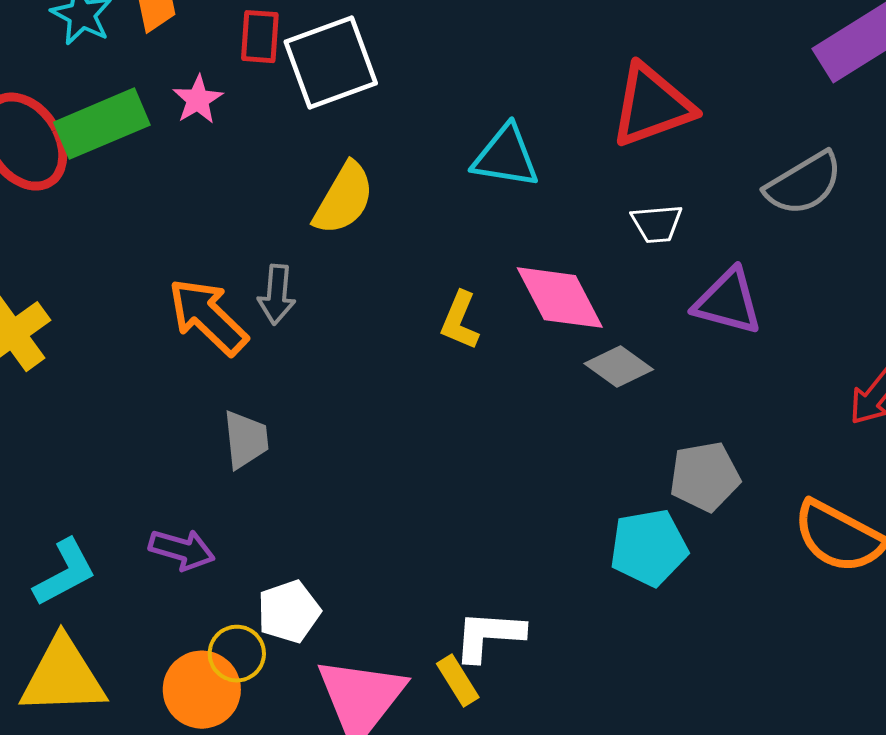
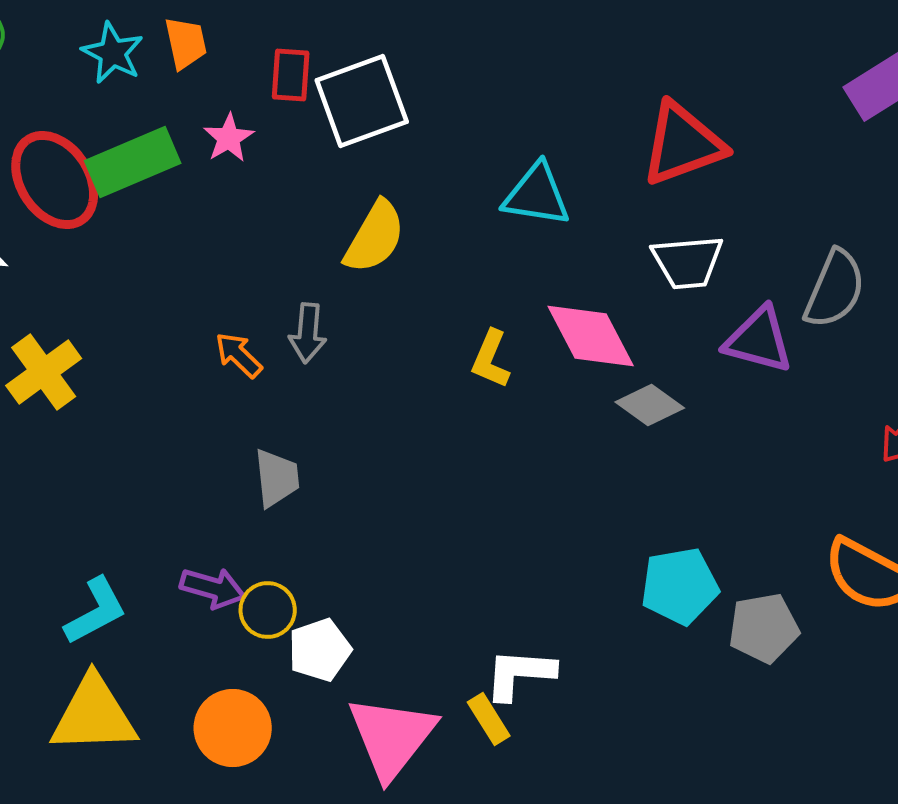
gray semicircle: (804, 184) -> (835, 289), moved, turned -36
white trapezoid: (657, 224) -> (688, 262), size x1.4
orange arrow: (208, 317) -> (239, 355), size x0.6
gray pentagon: (705, 477) -> (764, 628), moved
yellow circle: (237, 654) -> (268, 610), moved

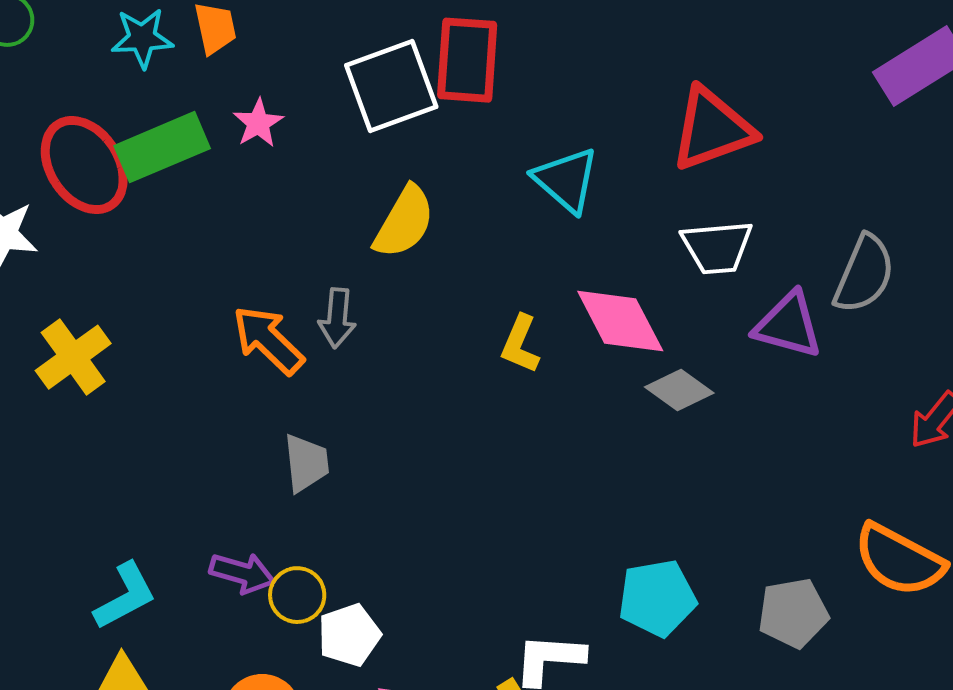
cyan star: (113, 53) -> (142, 38), turned -30
red rectangle: (291, 75) -> (467, 60), moved, size x1.6
cyan triangle: (537, 195) -> (566, 180), turned 32
orange arrow: (239, 355) -> (268, 340), size x1.5
cyan pentagon: (680, 586) -> (657, 598), moved

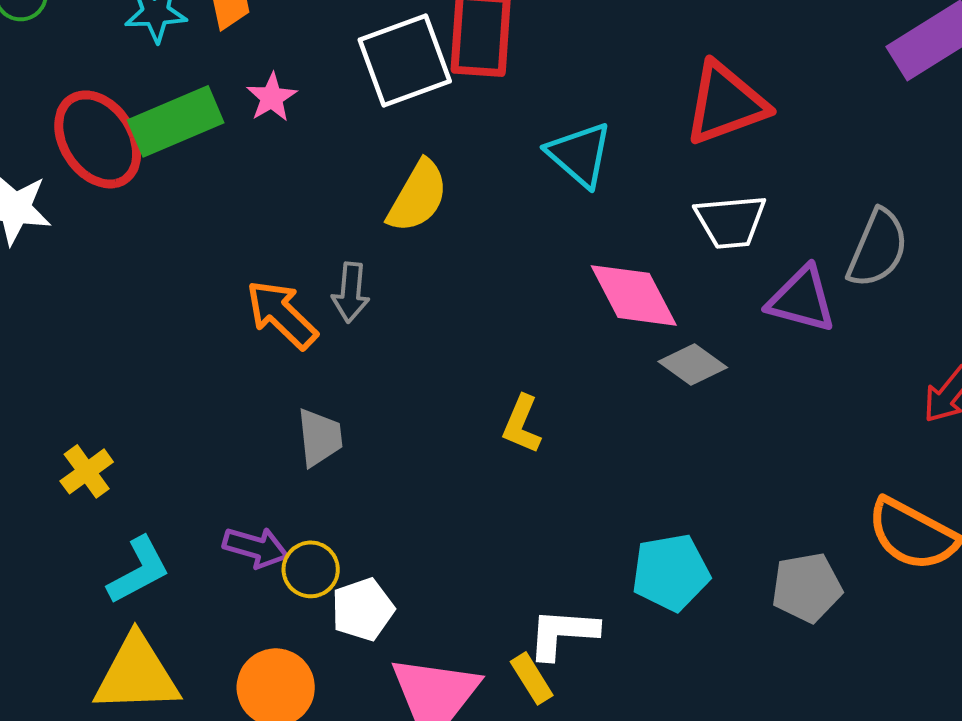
yellow L-shape: (520, 344) -> (522, 424), moved
yellow cross: (73, 357) -> (87, 471), moved, size x0.7

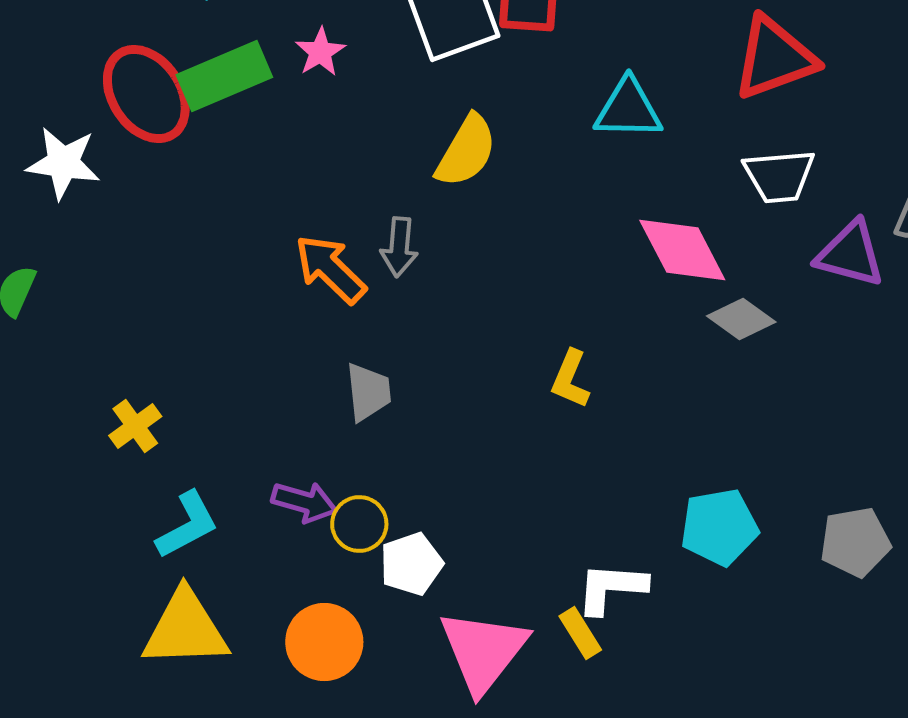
cyan triangle: (580, 154) -> (628, 109), turned -40

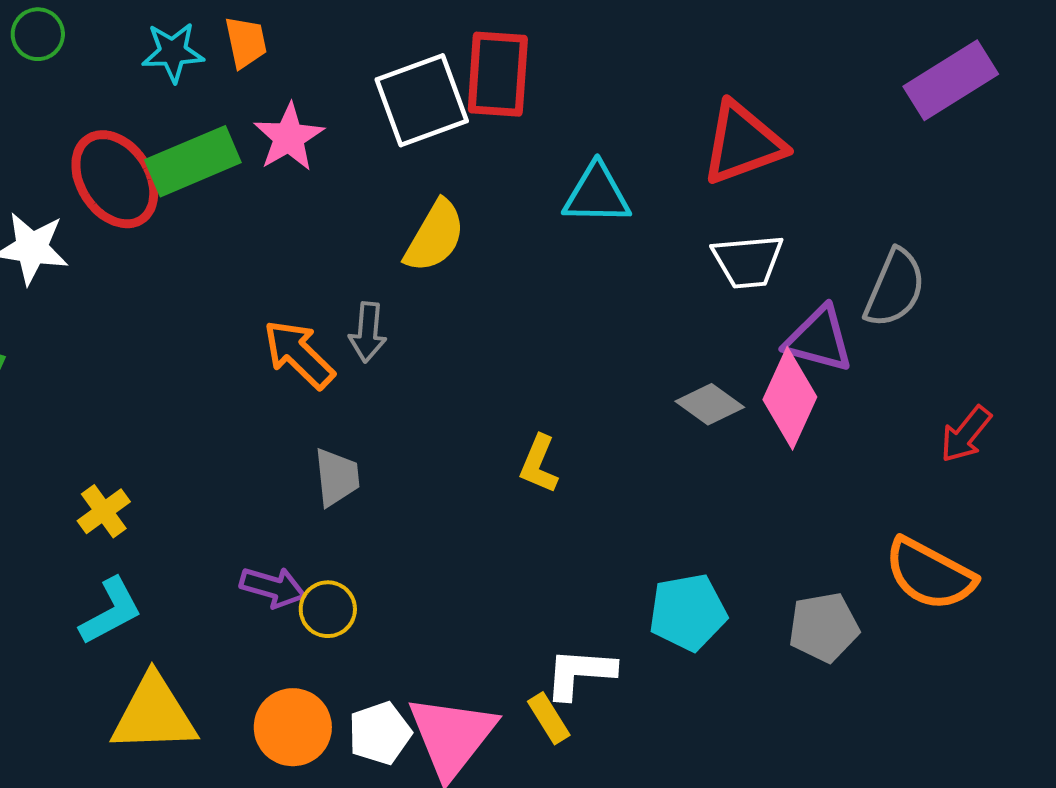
pink star: (320, 52) -> (289, 137), size x1.4
pink diamond: (682, 250) -> (790, 398), moved, turned 52
cyan L-shape: (187, 525) -> (111, 611), moved
white pentagon: (411, 564) -> (380, 733), moved

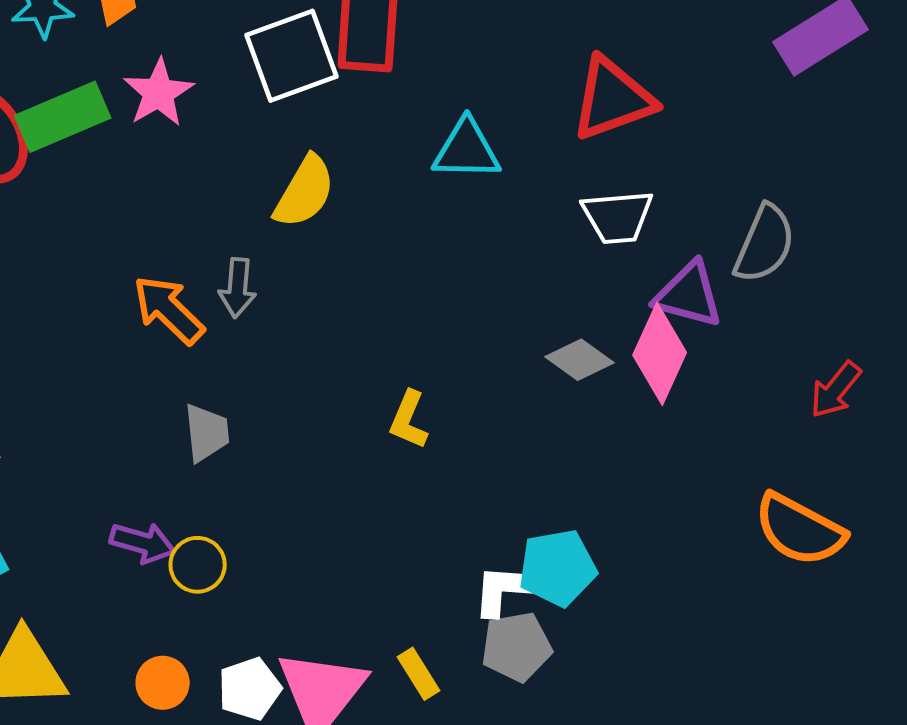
gray pentagon: (824, 627) -> (517, 647), moved
white L-shape: (580, 673) -> (508, 590), moved
orange circle: (293, 727) -> (163, 683), size x0.7

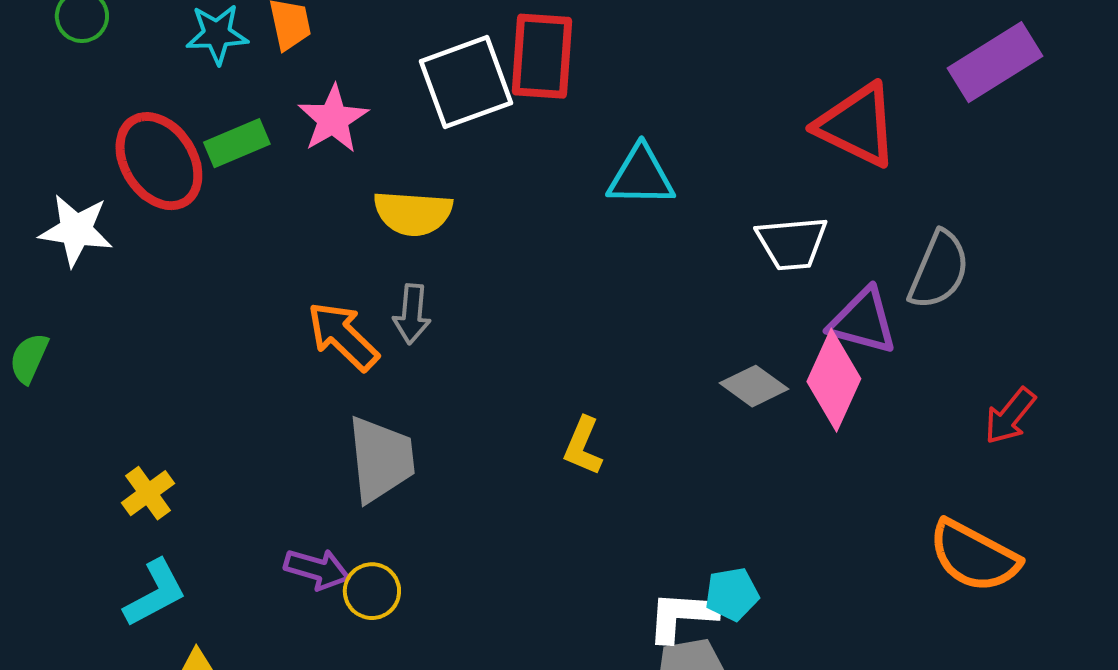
red triangle: (613, 99) -> (857, 125), moved, turned 46
green rectangle: (63, 117) -> (237, 143), size x0.7
yellow semicircle: (305, 192) -> (413, 213), moved, turned 64
gray trapezoid: (207, 433) -> (381, 459), size x1.5
cyan pentagon: (558, 568) -> (732, 594), size x0.7

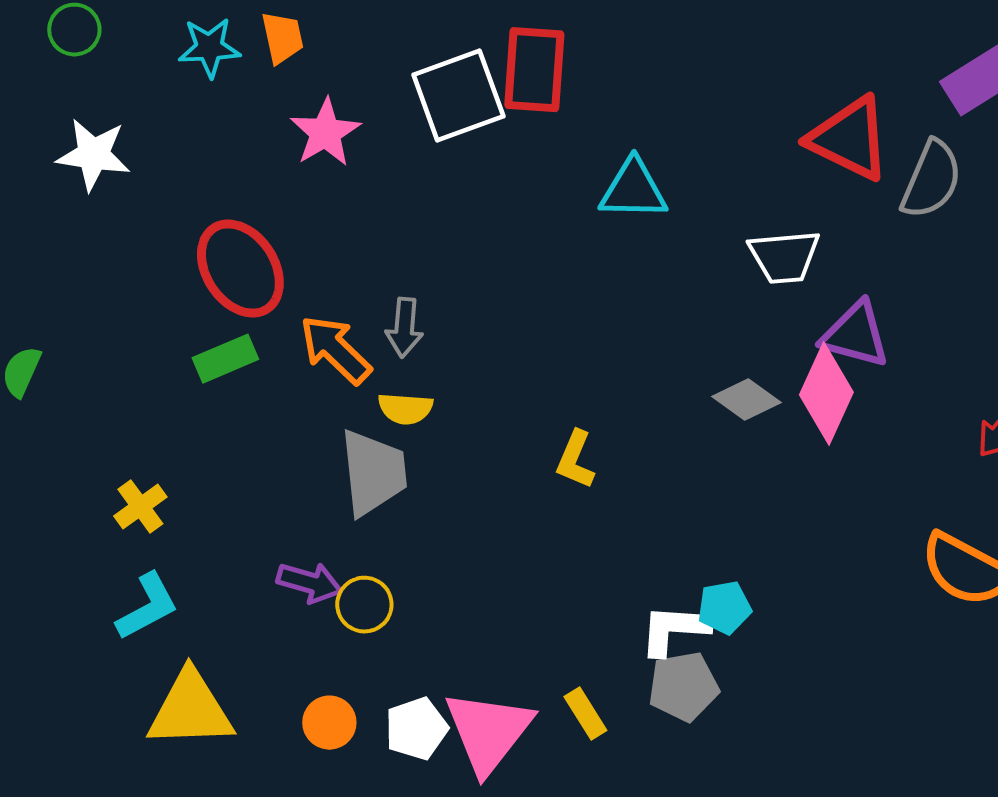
green rectangle: (237, 143) -> (225, 359), moved
red ellipse: (159, 161) -> (240, 269), moved
yellow semicircle: (413, 213) -> (405, 409), moved, size x0.7
white star: (76, 230) -> (93, 155), moved
gray semicircle: (939, 270) -> (931, 180), moved

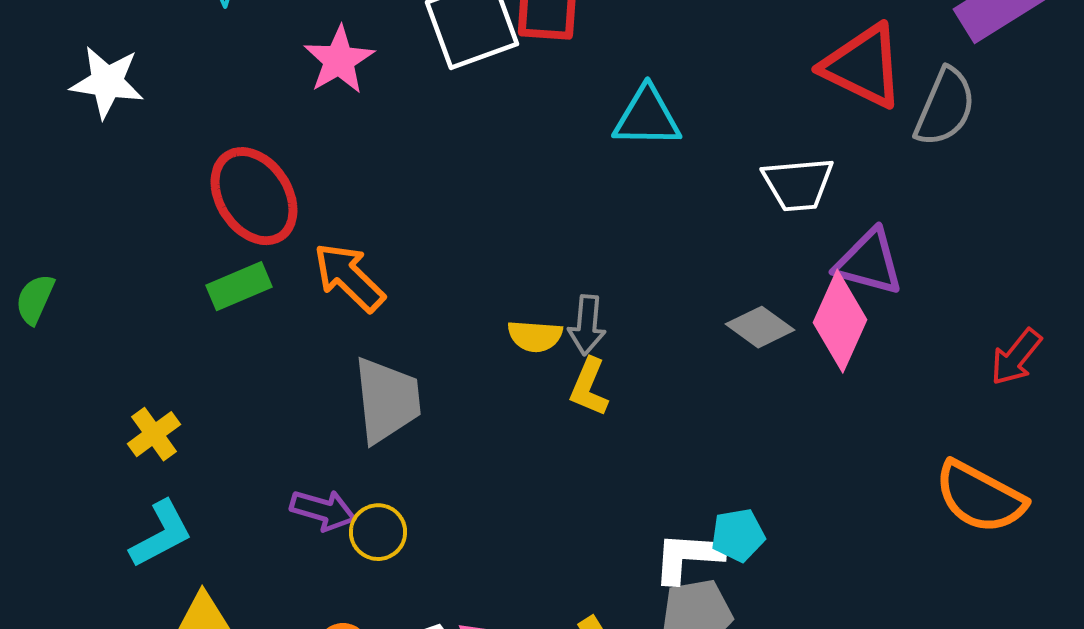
gray arrow: (404, 328) -> (587, 325), moved
yellow semicircle: (405, 409) -> (535, 336), moved

